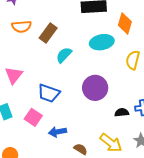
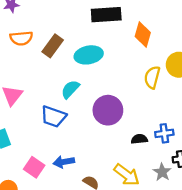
cyan ellipse: (102, 42) -> (89, 55), moved
cyan semicircle: (64, 55) -> (70, 89), moved
pink square: (33, 117) -> (34, 167), moved

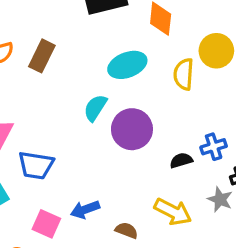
cyan ellipse: (89, 55) -> (127, 65), moved
cyan semicircle: (70, 89) -> (95, 108), moved
blue trapezoid: (53, 117) -> (36, 165), moved

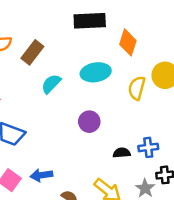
cyan semicircle: (95, 108) -> (51, 84), moved
purple circle: (132, 129) -> (89, 122), size x0.7

